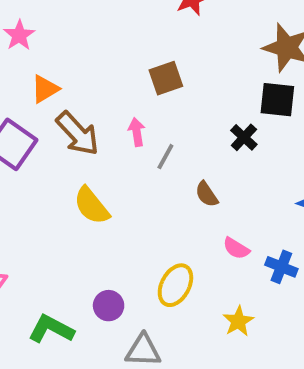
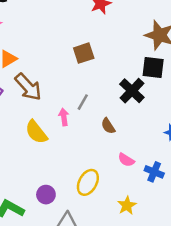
pink arrow: (137, 132) -> (64, 117), moved
black cross: (244, 137) -> (132, 91), size x1.5

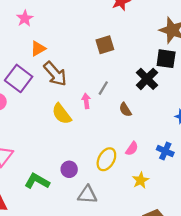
pink semicircle: (126, 160) -> (132, 149), moved, turned -88

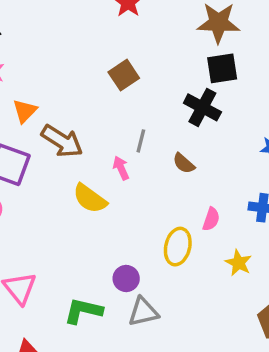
gray triangle: (87, 195) -> (143, 312), moved

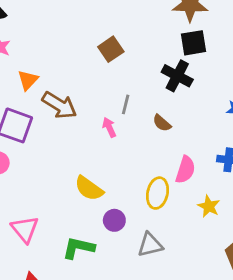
yellow semicircle: (90, 198) -> (89, 188), moved
pink semicircle: (211, 219) -> (185, 170), size x1.4
gray triangle: (143, 312) -> (150, 245), moved

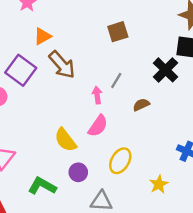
brown semicircle: (162, 123) -> (141, 105), turned 98
pink semicircle: (185, 170) -> (98, 126), moved

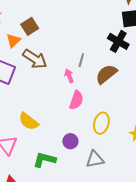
brown square: (118, 32) -> (30, 26), moved
brown semicircle: (141, 105) -> (106, 74), size x1.6
yellow semicircle: (65, 140) -> (29, 121), moved

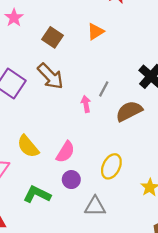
brown square: (30, 26) -> (53, 37), turned -36
orange triangle: (13, 41) -> (96, 32), moved
pink semicircle: (76, 100) -> (65, 152), moved

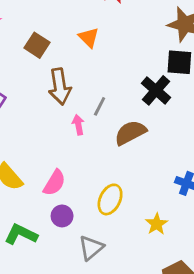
orange triangle: (96, 32) -> (89, 37), turned -42
brown arrow: (50, 76) -> (60, 87), moved, turned 36
gray triangle: (95, 206) -> (91, 248), turned -40

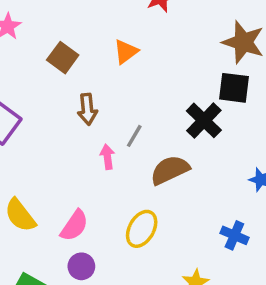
orange triangle: (89, 37) -> (126, 52), turned 35
brown arrow: (60, 87) -> (87, 109), size x0.7
yellow ellipse: (110, 199) -> (142, 229), moved

